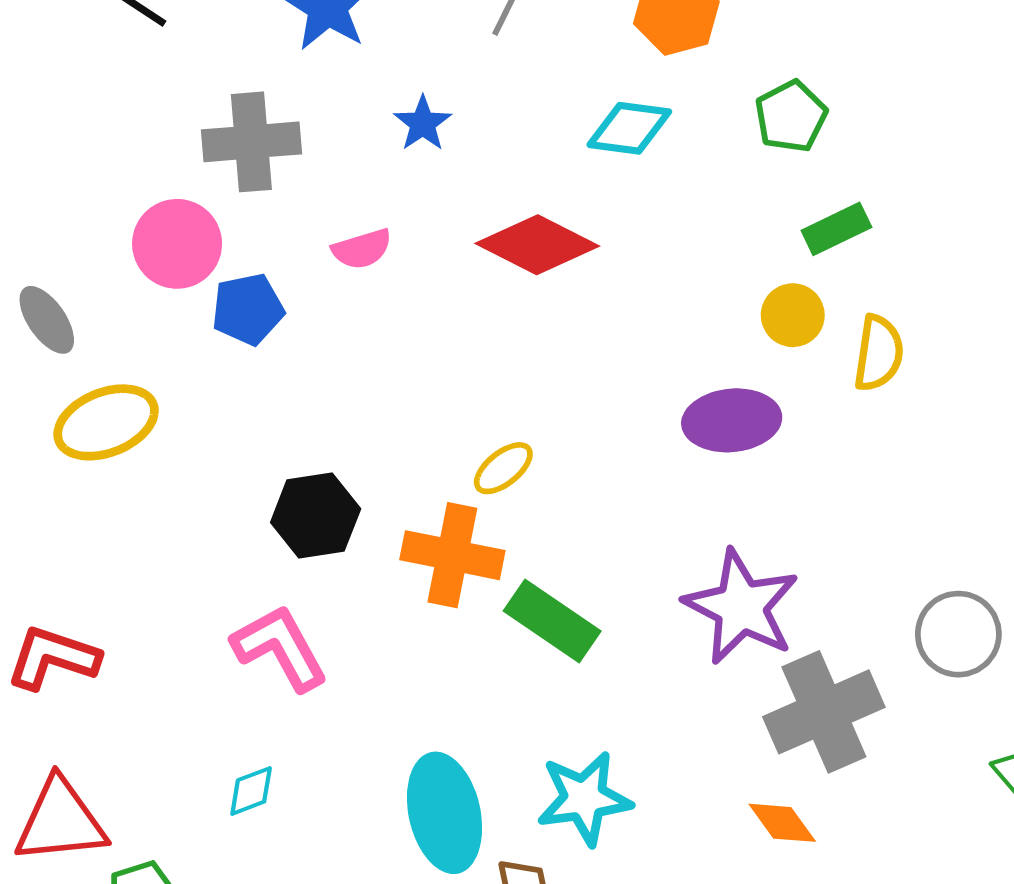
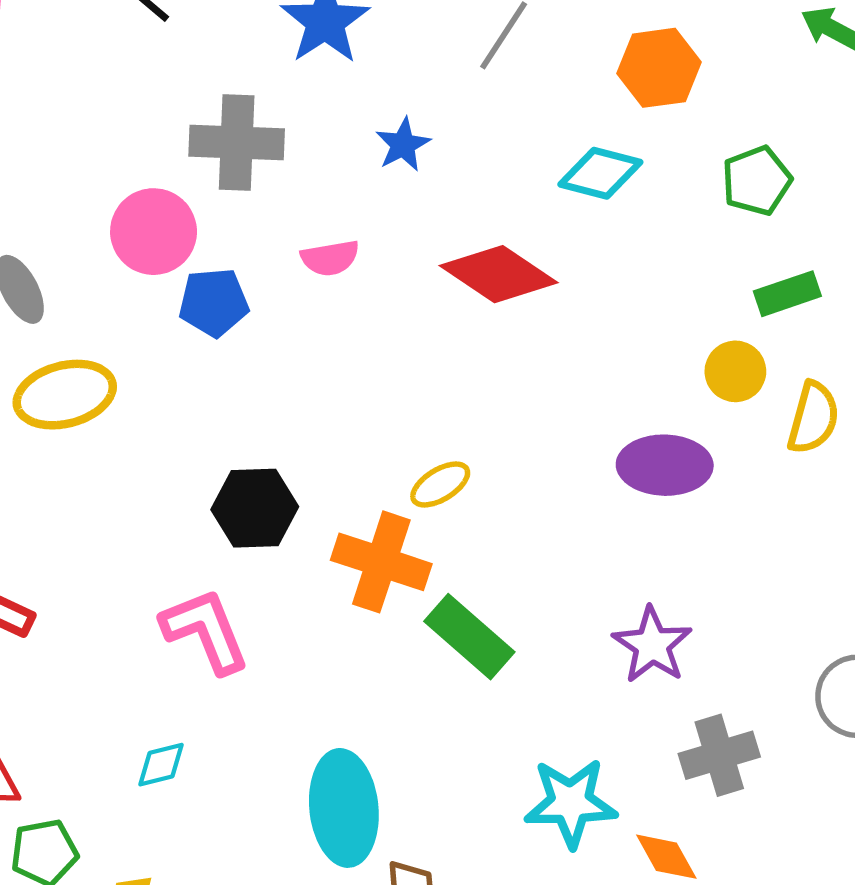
purple star: (741, 607) -> (652, 645), size x0.7
gray cross: (824, 712) -> (719, 755), size x0.7
cyan star: (584, 798) -> (571, 803), moved

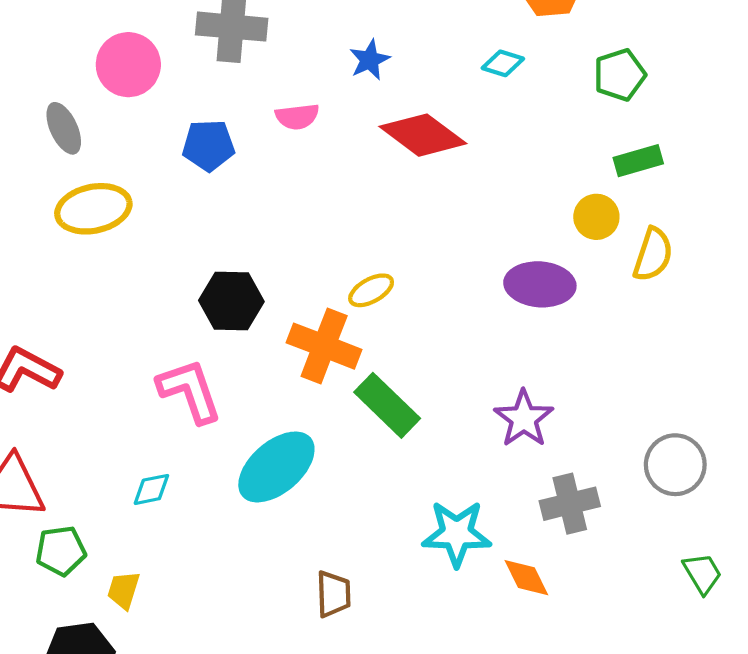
blue star: (403, 145) -> (370, 60), moved
cyan diamond: (600, 173) -> (503, 63), size x0.7
pink circle: (154, 232) -> (128, 65), moved
cyan ellipse: (344, 808) -> (276, 467), moved, turned 52

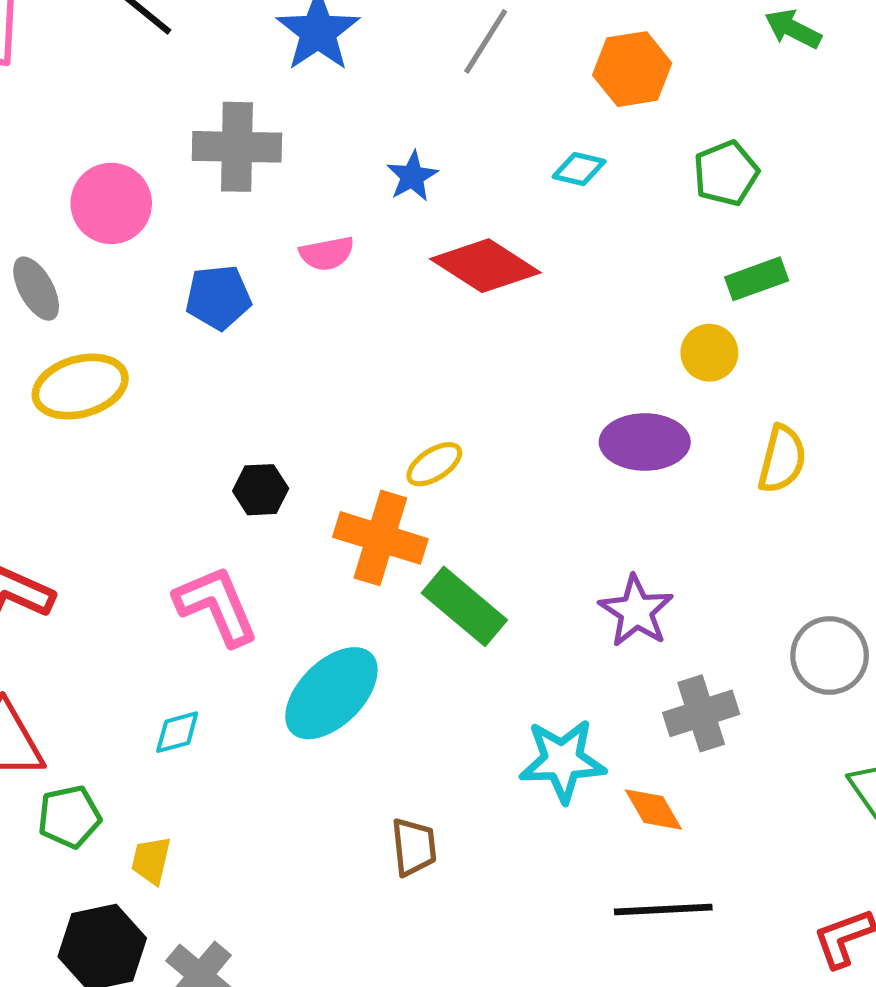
yellow semicircle: (653, 254) -> (782, 459), moved
black hexagon: (231, 301) -> (261, 490), size x0.7

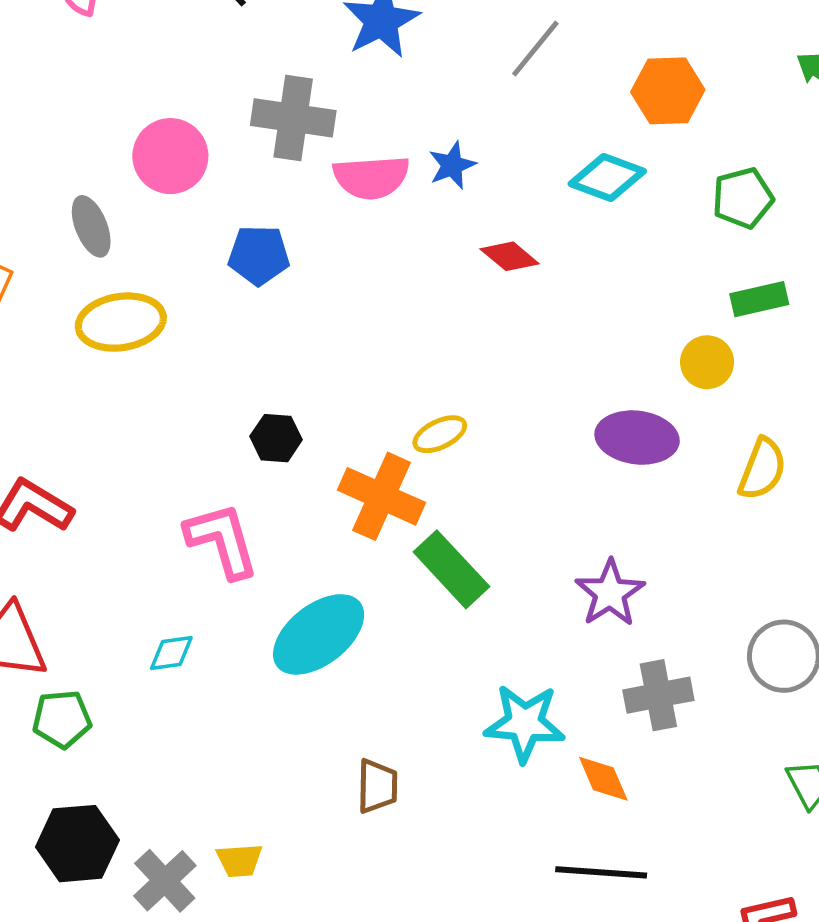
cyan diamond: (579, 169) -> (607, 177), size x1.5
pink semicircle: (327, 253) -> (371, 177), moved, size x1.5
red diamond: (485, 266) -> (510, 256), size x0.6
yellow trapezoid: (151, 860) -> (239, 860), moved, turned -114

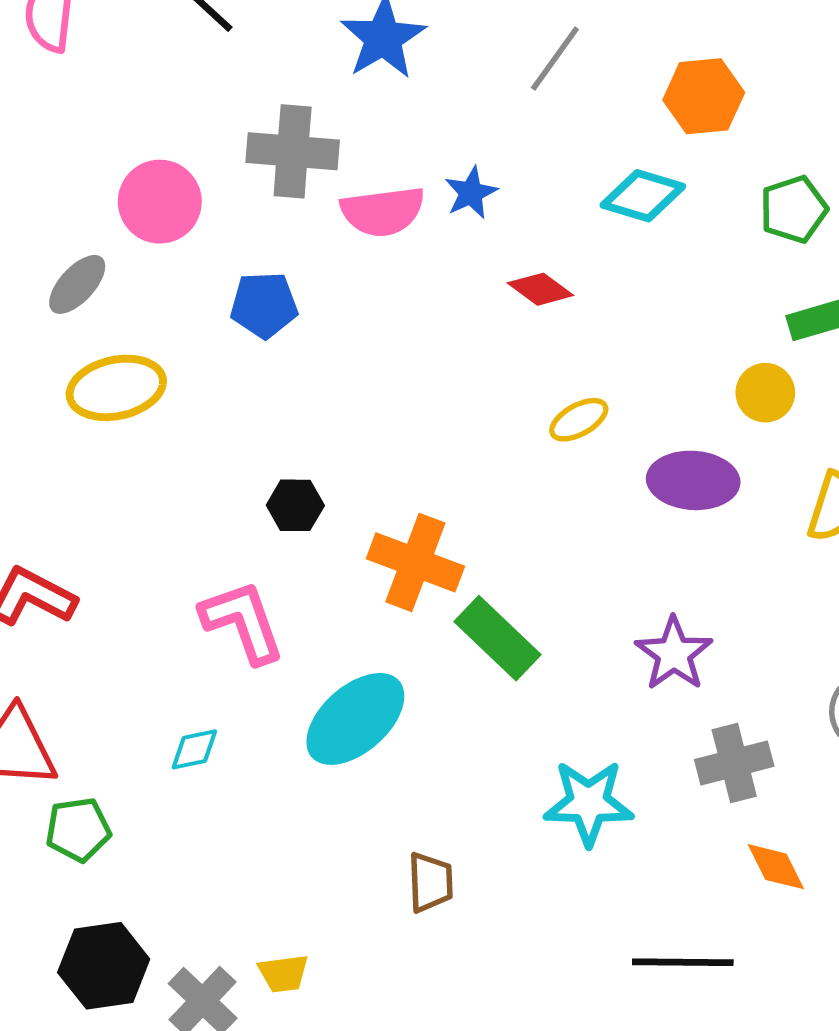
gray ellipse: (91, 226) -> (77, 284), turned 68
yellow ellipse: (440, 434) -> (579, 420), moved
orange diamond: (603, 779) -> (776, 867), moved

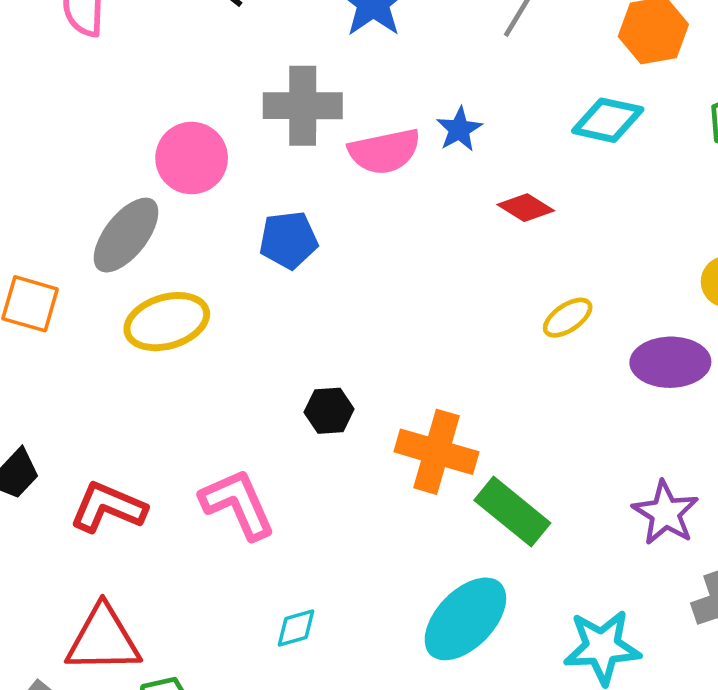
gray ellipse: (77, 284) -> (126, 235), size x1.4
pink L-shape: (243, 622) -> (238, 504), moved
cyan ellipse: (355, 719) -> (465, 619), moved
cyan diamond: (194, 749) -> (296, 628), moved

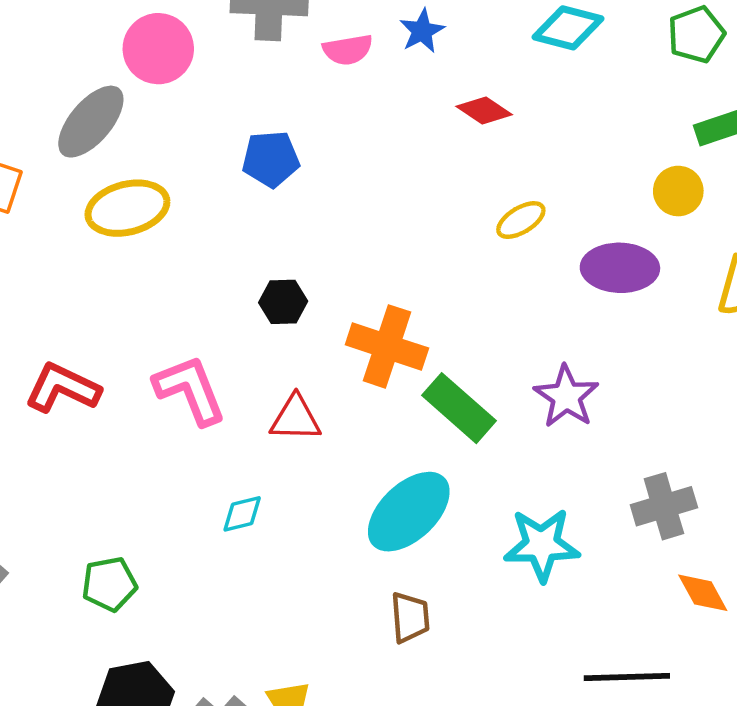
pink semicircle: (384, 151) -> (348, 50), size x0.7
blue pentagon: (288, 240) -> (271, 159), moved
purple star: (665, 513) -> (566, 396), moved
red triangle: (103, 639) -> (296, 418), moved, size x0.7

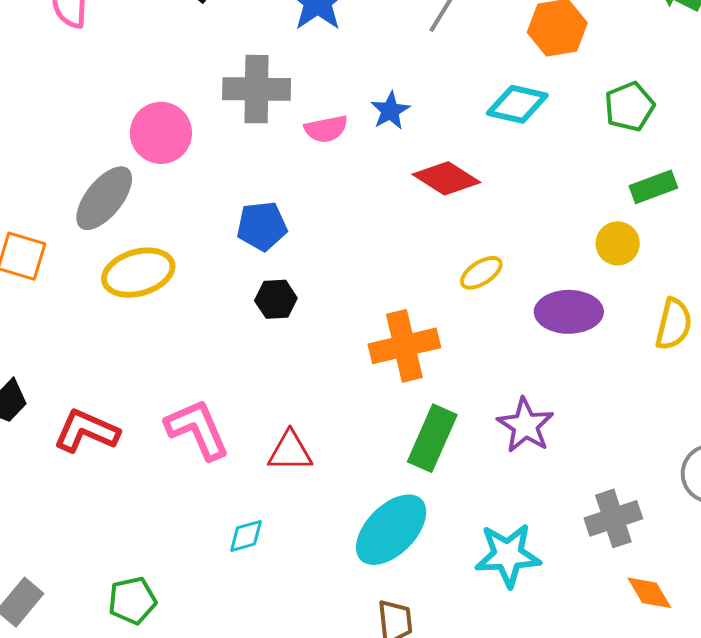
red diamond: (484, 111) -> (446, 178), size x1.4
black hexagon: (283, 302) -> (276, 299), moved
orange cross: (387, 346) -> (404, 346), moved, turned -30
green rectangle: (459, 408) -> (432, 438), turned 74

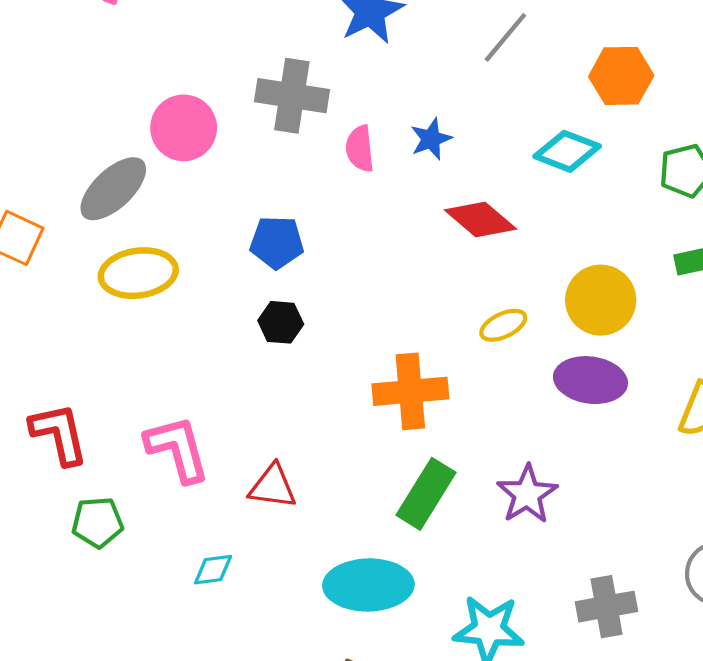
pink semicircle: (326, 129) -> (360, 149), turned 87
yellow circle: (618, 243) -> (601, 300), moved, size x1.5
red L-shape: (86, 431) -> (59, 434), turned 46
cyan ellipse: (391, 530) -> (368, 585), turned 36
green pentagon: (132, 601) -> (98, 522), moved

